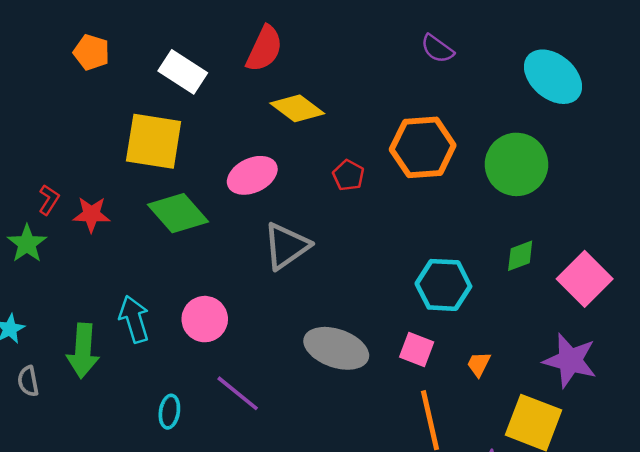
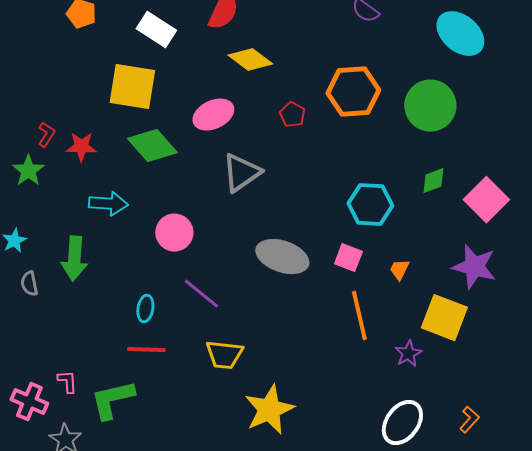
cyan arrow: (134, 319) -> (108, 204), moved, turned 111

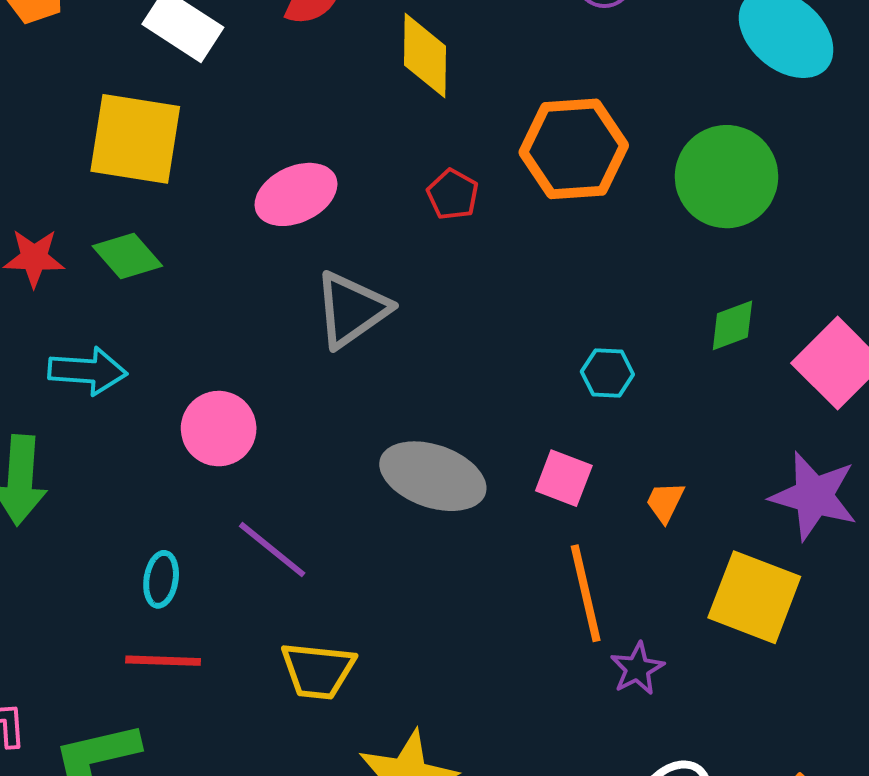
yellow diamond: (250, 60) -> (425, 56), moved, turned 54
green diamond: (152, 146) -> (127, 256), moved, size x0.7
cyan hexagon: (370, 205) -> (607, 373), size x0.6
purple star: (408, 354) -> (637, 669), moved

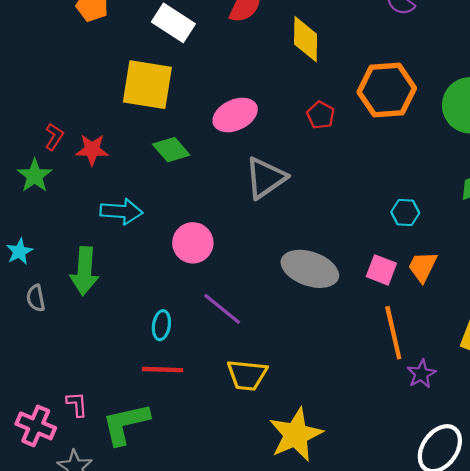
green diamond: (127, 256) -> (171, 150), moved
orange trapezoid: (665, 502) -> (423, 267), moved, size x1.4

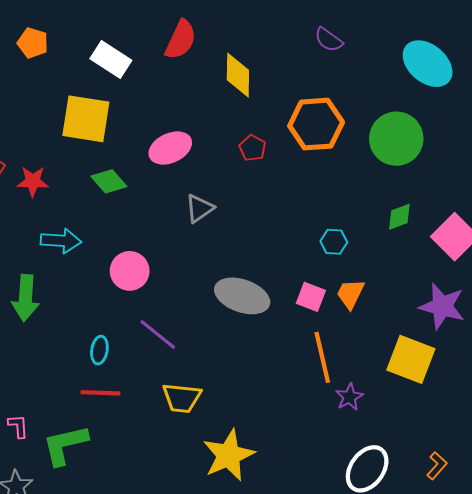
gray triangle: (265, 178) -> (199, 208), size x0.7

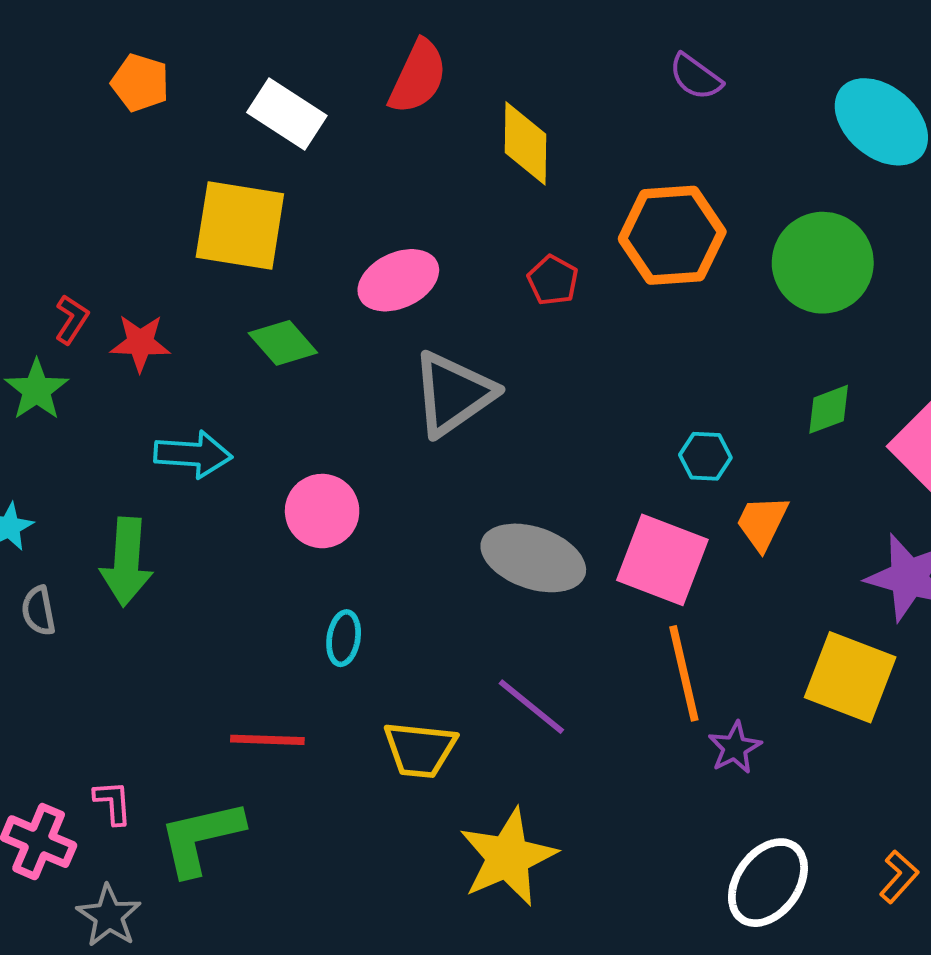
gray triangle: (199, 208) -> (453, 394), size x1.6
orange trapezoid: (350, 294) -> (762, 523), moved
pink square: (311, 297) -> (662, 560), size x1.6
purple line: (158, 334) -> (531, 707), moved
cyan ellipse: (99, 350) -> (344, 638), moved

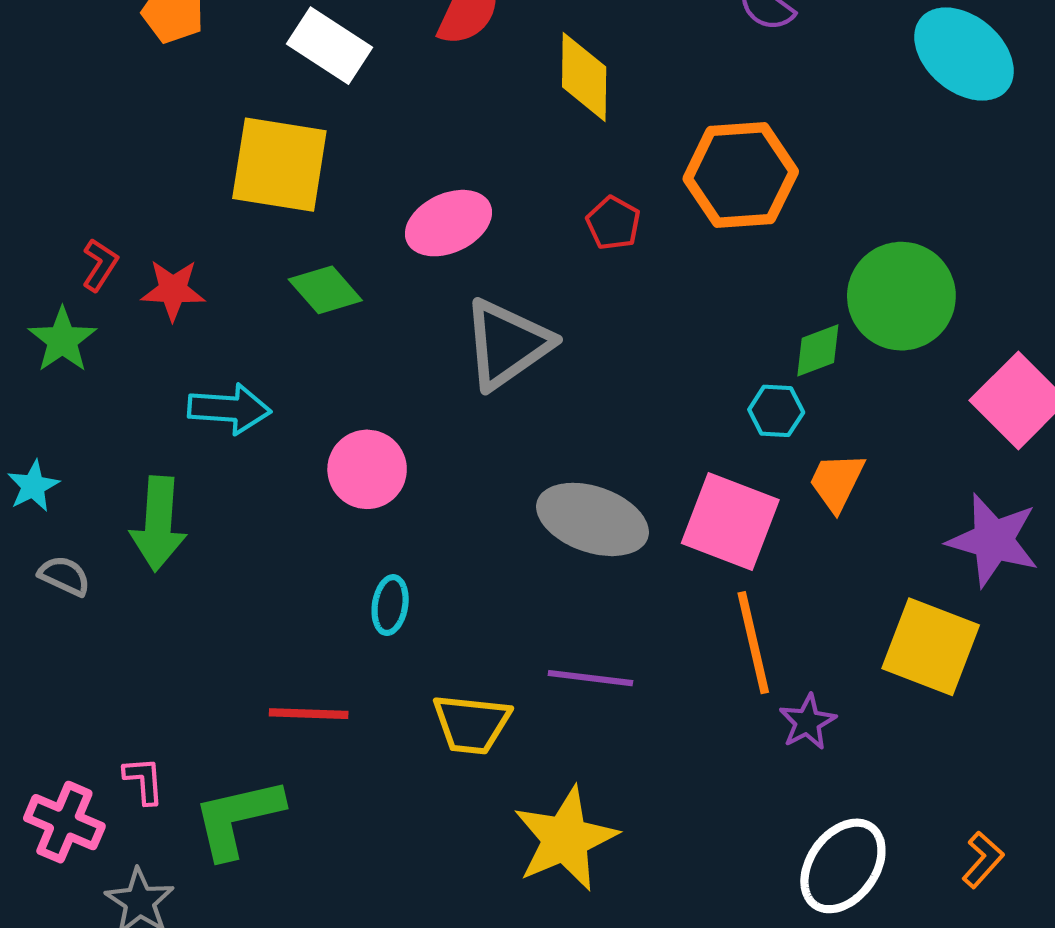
green circle: (823, 263) -> (901, 296), moved
green diamond: (829, 409) -> (818, 350), moved
gray semicircle: (39, 611) -> (64, 576), turned 126
purple line: (531, 707) -> (590, 678), turned -32

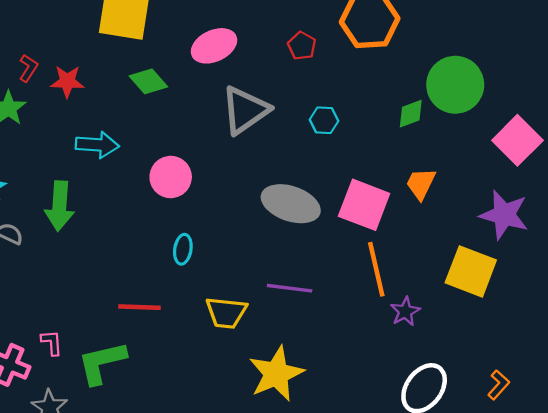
cyan hexagon: (776, 411) -> (324, 120), moved

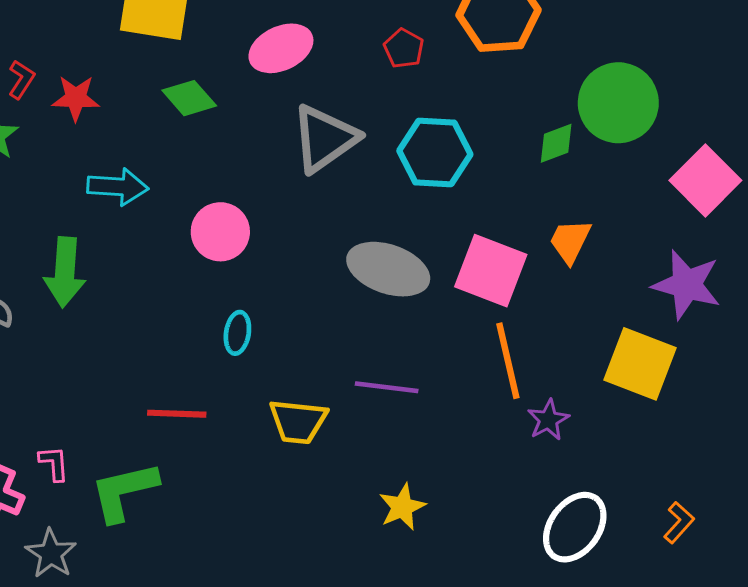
cyan hexagon: (324, 120) -> (435, 153), size x1.8
yellow star: (276, 374) -> (402, 507), moved, size x0.6

